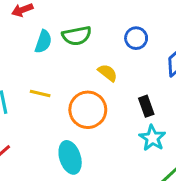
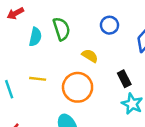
green semicircle: (77, 36) -> (61, 29), turned -90

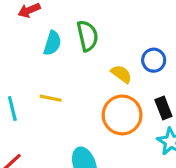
blue circle: (109, 25) -> (154, 60), moved
orange circle: (78, 87) -> (122, 115), moved

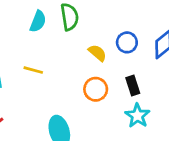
orange circle: (122, 115) -> (96, 89), size x0.7

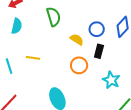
cyan semicircle: (38, 21) -> (17, 26), moved
black rectangle: (133, 85) -> (99, 51), moved, turned 40

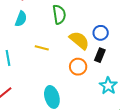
yellow semicircle: (77, 39) -> (79, 40), size x1.5
yellow line: (33, 58) -> (42, 48), moved

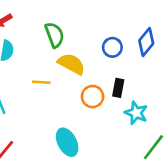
yellow semicircle: (79, 40) -> (71, 64), moved
black rectangle: (100, 55) -> (118, 88), moved

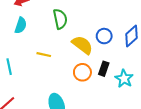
yellow semicircle: (71, 64) -> (82, 45), moved
cyan star: (136, 113) -> (124, 79), moved

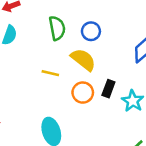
blue circle: (104, 36) -> (91, 31), moved
yellow line: (44, 55) -> (50, 73), moved

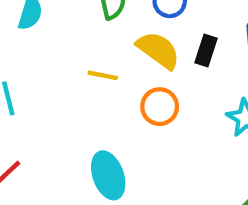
black rectangle: (108, 89) -> (206, 51), moved

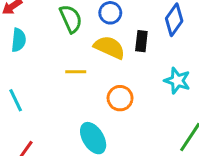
orange circle: (160, 107) -> (120, 98), moved

